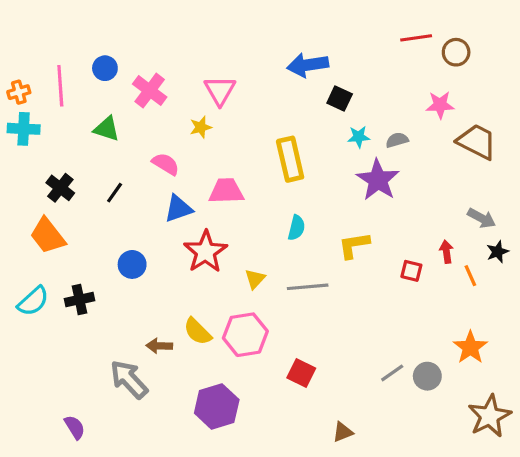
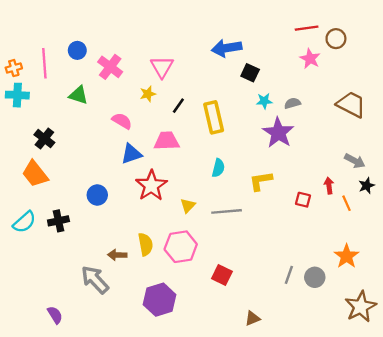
pink star: (440, 105) -> (310, 59), moved, turned 30
black line: (115, 193) -> (178, 106), moved
yellow semicircle: (198, 331) -> (145, 244), turned -145
gray line: (392, 373) -> (289, 275), turned -36

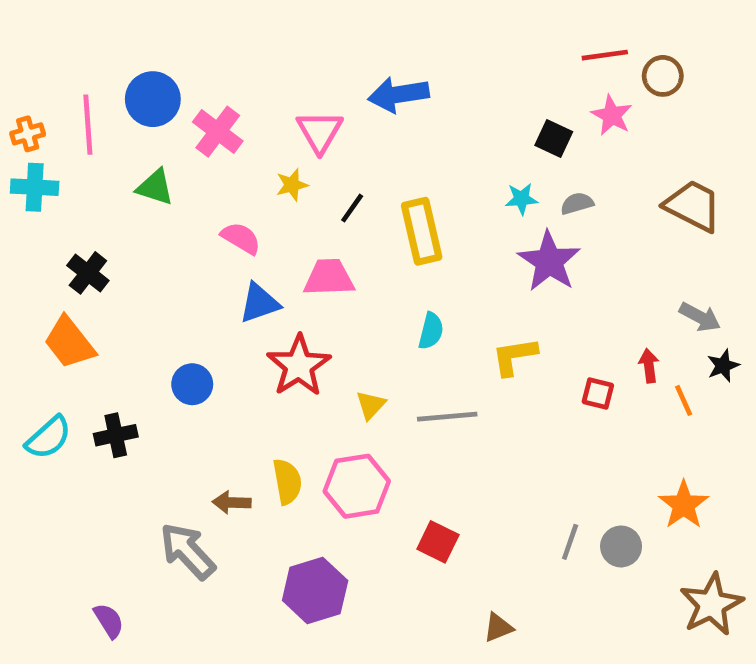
blue arrow: (227, 48) -> (399, 94), moved
blue circle: (77, 50) -> (153, 99), size x1.5
black square: (250, 73) -> (554, 139), moved

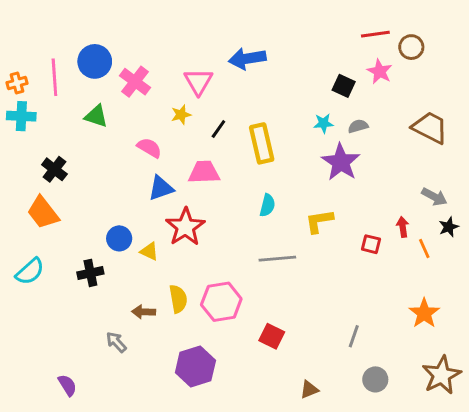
yellow triangle: (371, 405) -> (149, 251), moved, turned -48
black cross: (116, 435) -> (90, 273), moved
gray circle: (621, 546) -> (375, 379), moved
gray arrow: (188, 551) -> (116, 342), size x0.6

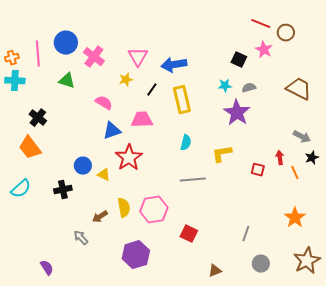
red line: (375, 34) -> (261, 24), turned 30
blue arrow: (247, 59) -> (174, 65), moved
brown arrow: (144, 312) -> (100, 217), turned -35

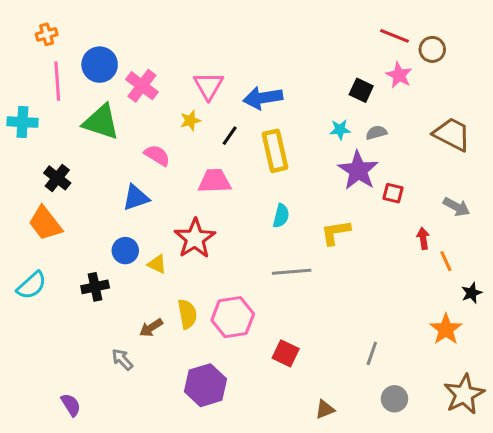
orange cross: (12, 58) -> (47, 34), moved
green triangle: (67, 81) -> (101, 122), size x1.5
blue triangle: (112, 131) -> (136, 198), moved
black star: (312, 158) -> (472, 293), moved
red square: (258, 170) -> (393, 193), moved

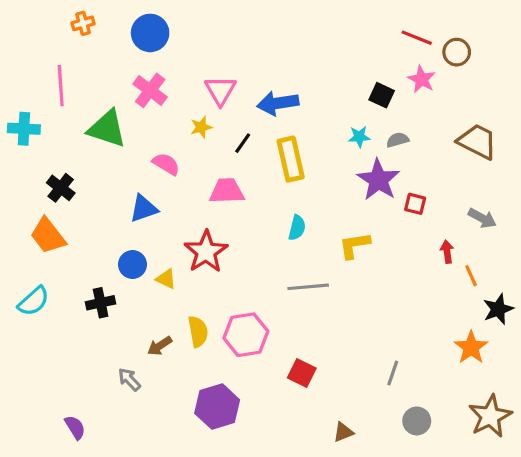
orange cross: (47, 34) -> (83, 23), moved
blue circle: (100, 65) -> (150, 33), moved
black star: (472, 293) -> (498, 309), size x1.4

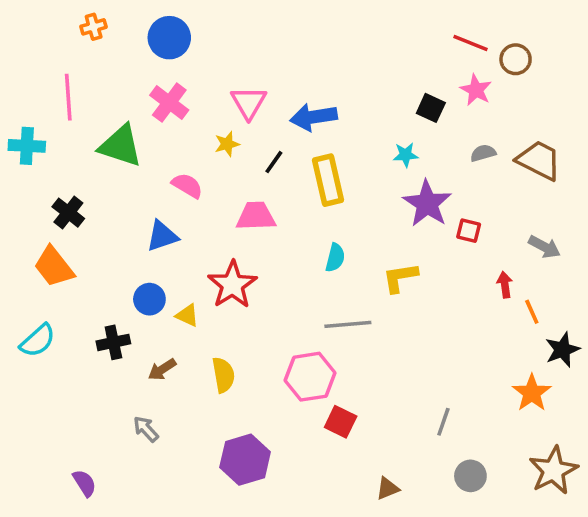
gray semicircle: (398, 140) -> (483, 153), moved
pink hexagon: (246, 335) -> (310, 377), moved
brown arrow: (160, 346) -> (162, 369), moved

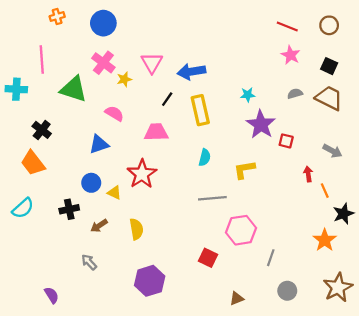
brown circle: (516, 59) -> (329, 25), moved
black square: (431, 108) -> (329, 66), moved
yellow star: (227, 144) -> (124, 79), moved
pink hexagon: (310, 377) -> (241, 230), moved

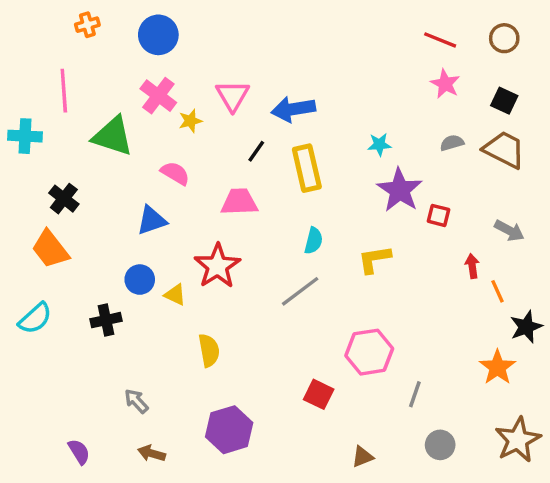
gray line: (212, 198) -> (300, 291), moved, turned -32
brown arrow: (99, 226) -> (152, 453), moved, turned 49

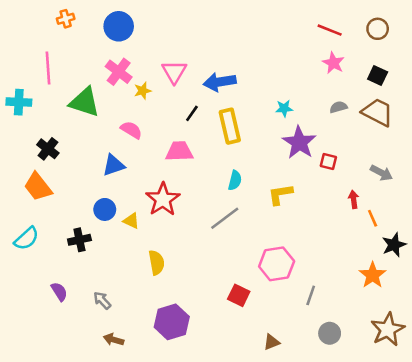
purple semicircle: (79, 452) -> (59, 292), moved

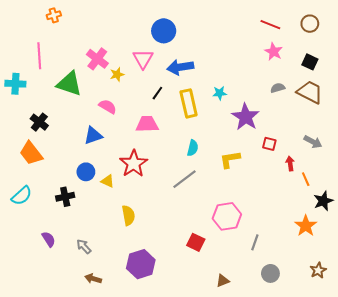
blue circle: (119, 26) -> (164, 31), moved
cyan star: (284, 108) -> (220, 93), moved
red square: (328, 161) -> (269, 144), moved
brown star: (388, 329) -> (318, 270), size x0.6

